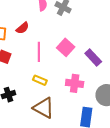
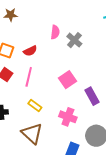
pink line: (39, 52) -> (29, 77), moved

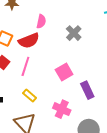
pink semicircle: (55, 32) -> (41, 21), moved
red semicircle: (30, 51) -> (29, 41), size x1.5

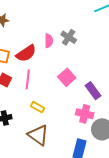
pink semicircle: (41, 21) -> (49, 41), moved
pink cross: (62, 109) -> (85, 114), moved

